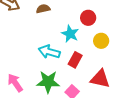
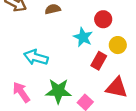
cyan arrow: (49, 52) -> (36, 57), moved
red rectangle: (75, 60) -> (99, 61), moved

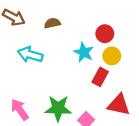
yellow circle: (118, 45) -> (112, 56), moved
cyan arrow: (36, 57) -> (30, 55), moved

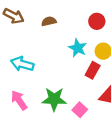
red circle: (105, 34) -> (97, 21), moved
cyan arrow: (30, 55) -> (22, 64), moved

